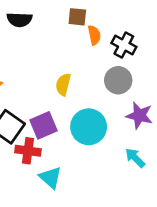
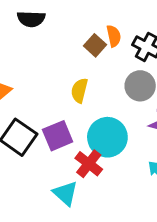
brown square: (77, 17) -> (95, 45), moved, turned 36
red cross: (28, 151) -> (89, 164), moved, turned 30

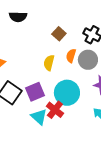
orange semicircle: (114, 36) -> (71, 56), moved, turned -152
cyan triangle: (65, 193) -> (39, 117), moved

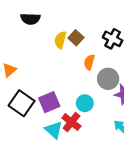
gray circle: (88, 60) -> (108, 79), moved
yellow semicircle: (49, 63) -> (60, 40), moved
cyan circle: (67, 93) -> (85, 103), size x0.6

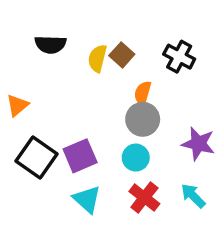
black semicircle: (30, 19) -> (50, 44), moved
gray circle: (108, 79) -> (143, 119), moved
red cross: (71, 122) -> (144, 198), moved

